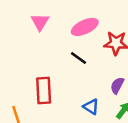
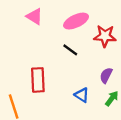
pink triangle: (40, 22) -> (34, 16), turned -30

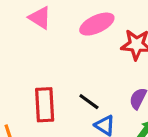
black line: (70, 50) -> (89, 102), moved

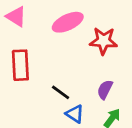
red rectangle: (45, 105) -> (20, 65), moved

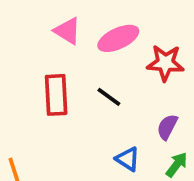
pink triangle: (16, 16) -> (67, 31), moved
black line: (61, 92) -> (109, 97), moved

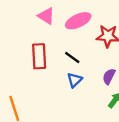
blue triangle: (128, 159) -> (75, 80), moved, turned 42

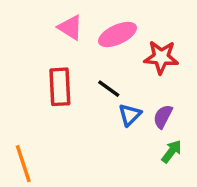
blue triangle: (75, 80) -> (130, 115), moved

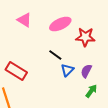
pink triangle: (70, 28) -> (24, 20), moved
red rectangle: (60, 87) -> (16, 71), moved, turned -55

